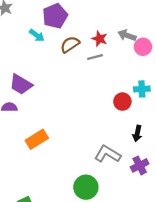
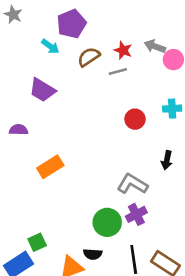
purple trapezoid: (21, 84) -> (42, 90), moved
red circle: (122, 102) -> (135, 119), moved
purple cross: (140, 165) -> (136, 214), moved

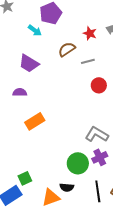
brown semicircle: (89, 57) -> (67, 49), moved
gray line: (118, 71) -> (88, 61), moved
purple semicircle: (19, 130) -> (20, 92), moved

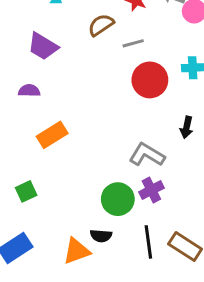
red circle: (99, 85) -> (150, 80), size x1.5
green square: (25, 178) -> (26, 191), moved

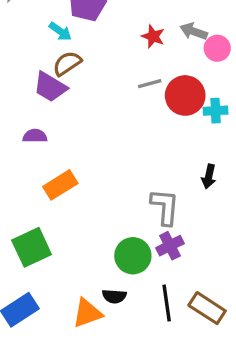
brown semicircle: (101, 25) -> (67, 63), moved
red circle: (150, 80) -> (185, 95), moved
gray L-shape: (147, 155) -> (165, 207), turned 64
green square: (26, 191) -> (32, 247), size x1.6

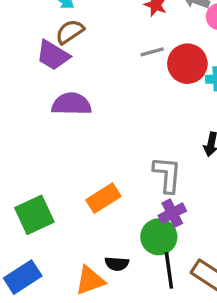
purple semicircle: (35, 136) -> (71, 104), moved, size x1.6
orange rectangle: (60, 185) -> (103, 198), moved
green circle: (133, 256) -> (159, 237), moved

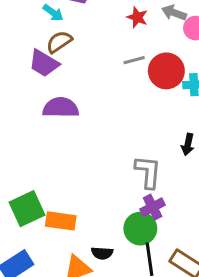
orange rectangle: (103, 198) -> (61, 221), moved, turned 40

